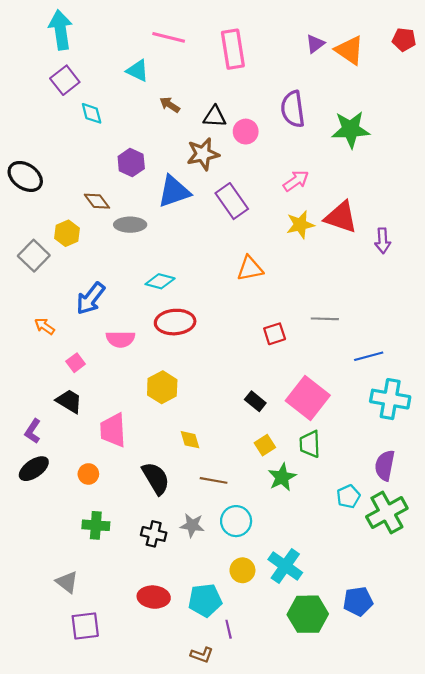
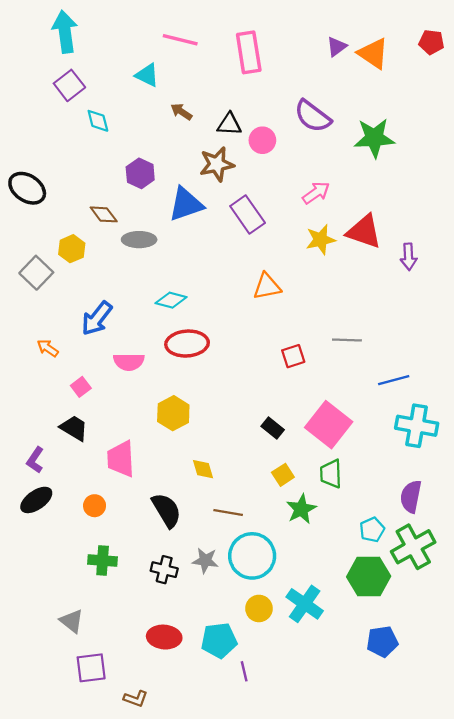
purple semicircle: (293, 109) -> (313, 116), turned -45
cyan circle: (236, 521) -> (252, 556), size x1.4
green hexagon: (308, 614) -> (369, 576), moved
brown L-shape: (202, 655) -> (136, 699), moved

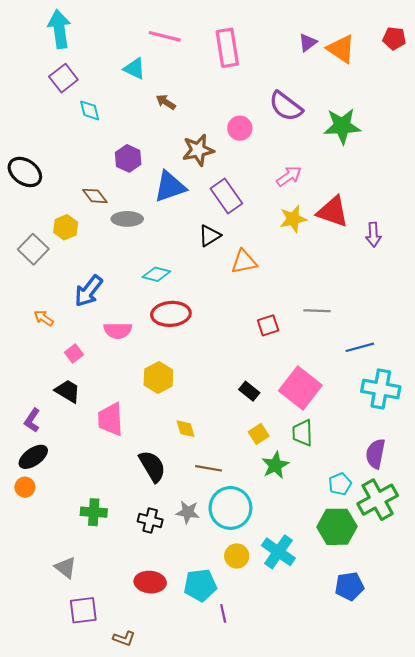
black triangle: (229, 124) -> (210, 236), moved, turned -35
orange circle: (95, 506) -> (25, 487), moved

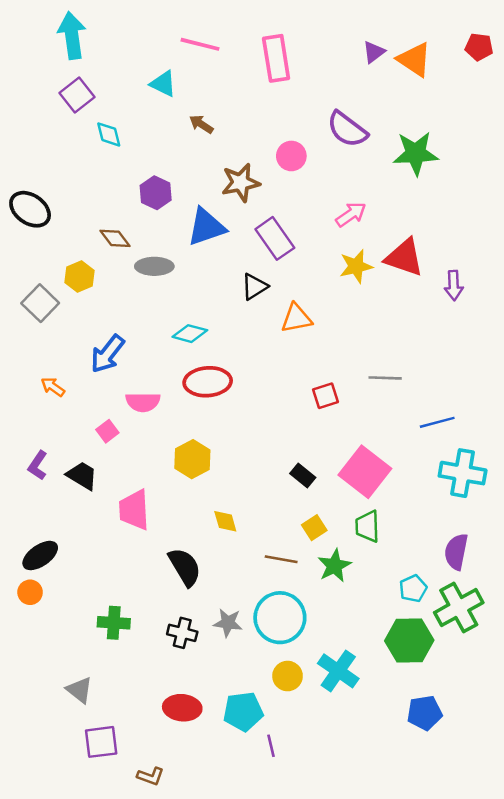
pink square: (74, 354) -> (107, 431), moved
purple L-shape: (32, 420) -> (38, 465), moved
brown line: (209, 468) -> (281, 559), moved

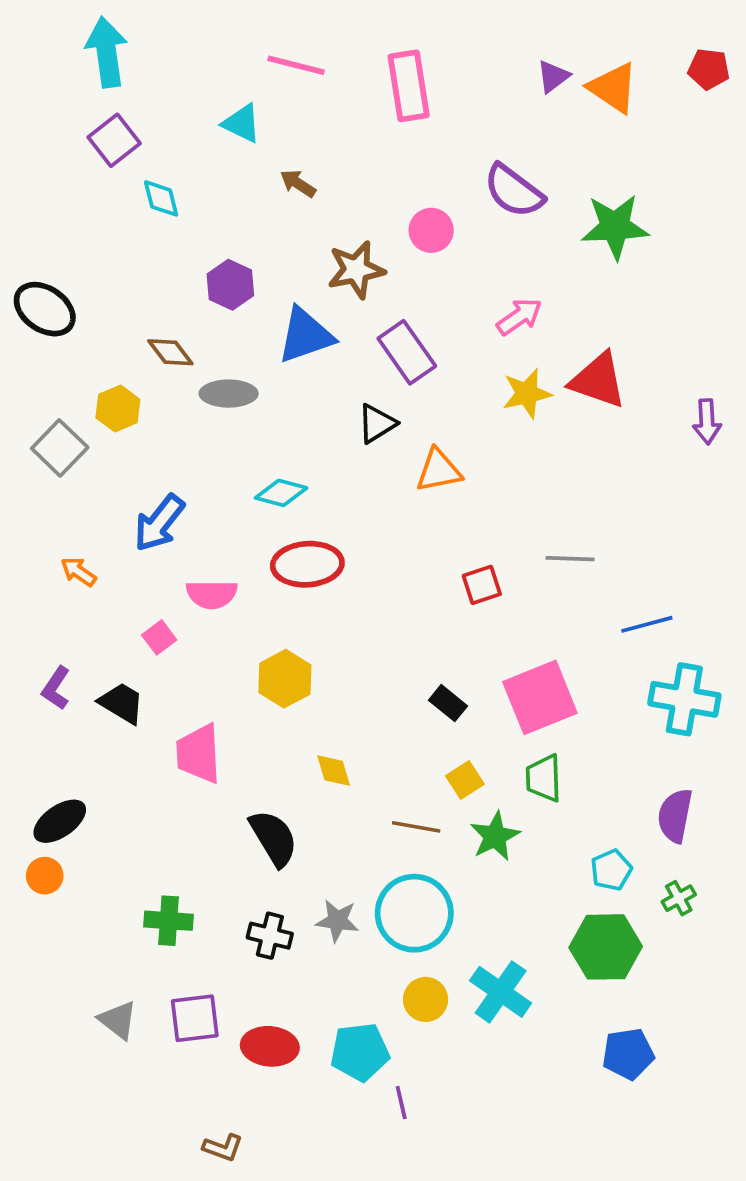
purple arrow: (454, 285) -> (707, 422), moved
pink square: (365, 472) -> (540, 697), turned 30
green cross: (459, 608) -> (679, 898), size x0.5
purple square: (101, 742) -> (195, 1018), moved

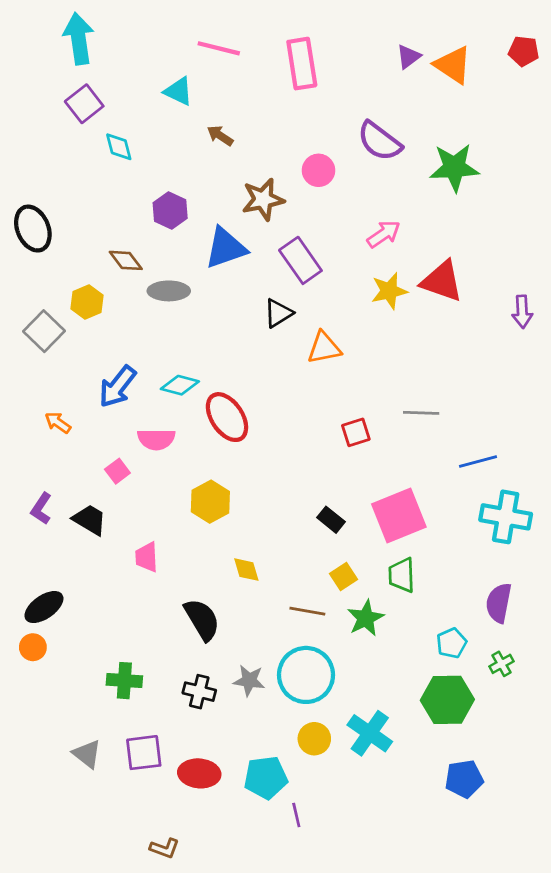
black ellipse: (45, 309) -> (33, 229), turned 33
cyan diamond: (281, 493) -> (180, 385), moved
red ellipse: (307, 564) -> (227, 417), turned 60
pink trapezoid: (199, 754) -> (147, 557), size x0.7

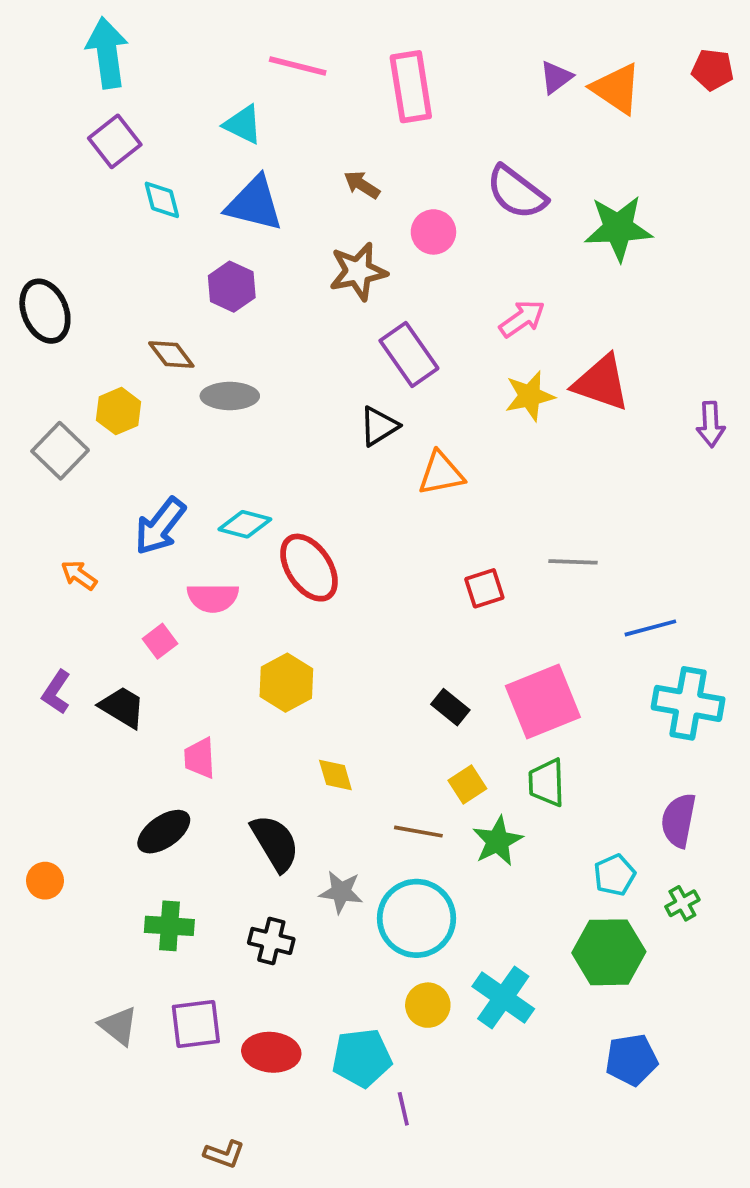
brown arrow: (220, 136) -> (362, 185), moved
blue triangle: (226, 248) -> (254, 204), moved, turned 33
black ellipse: (44, 607) -> (164, 832), moved
gray star: (249, 681) -> (341, 892), moved

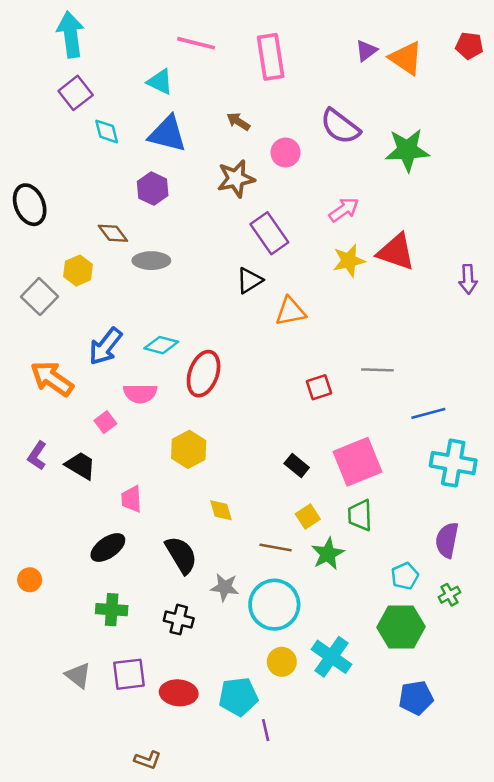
red ellipse: (309, 568) -> (204, 374), turned 54
orange arrow: (79, 575) -> (52, 379), size x1.8

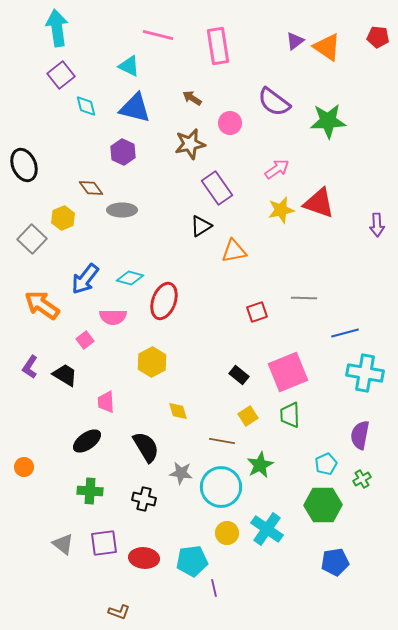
green star: (328, 554) -> (260, 465), moved

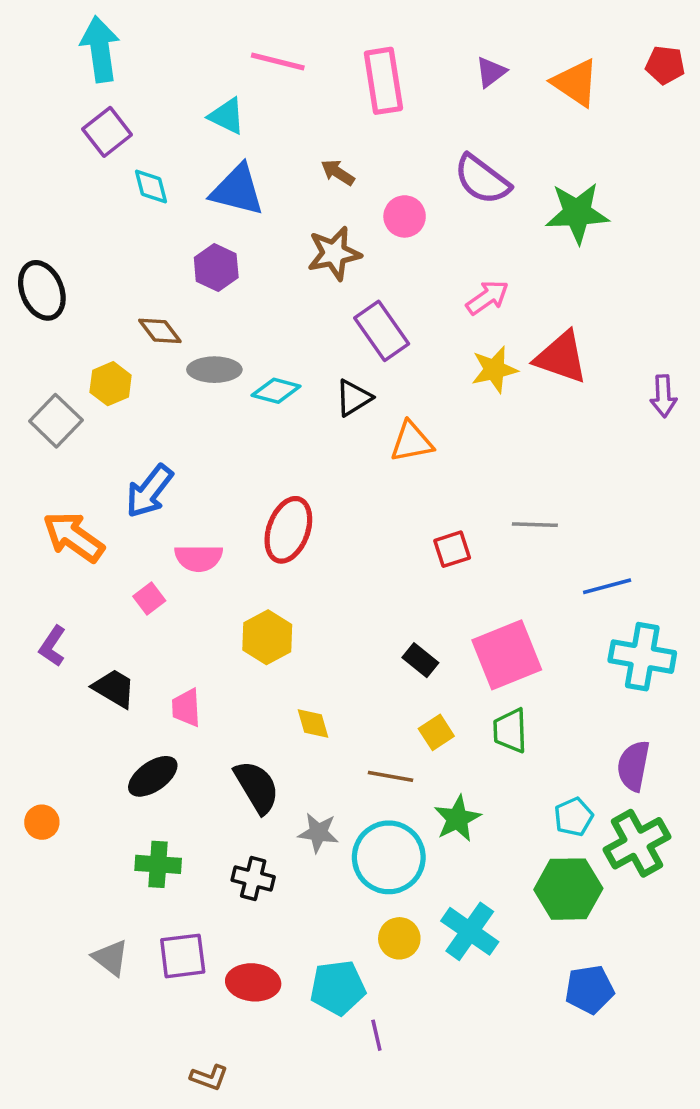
purple triangle: (295, 41) -> (491, 72), moved
cyan diamond: (130, 278) -> (276, 391), moved
black trapezoid: (65, 375) -> (114, 688), moved
green cross: (362, 479) -> (637, 843), size x2.0

